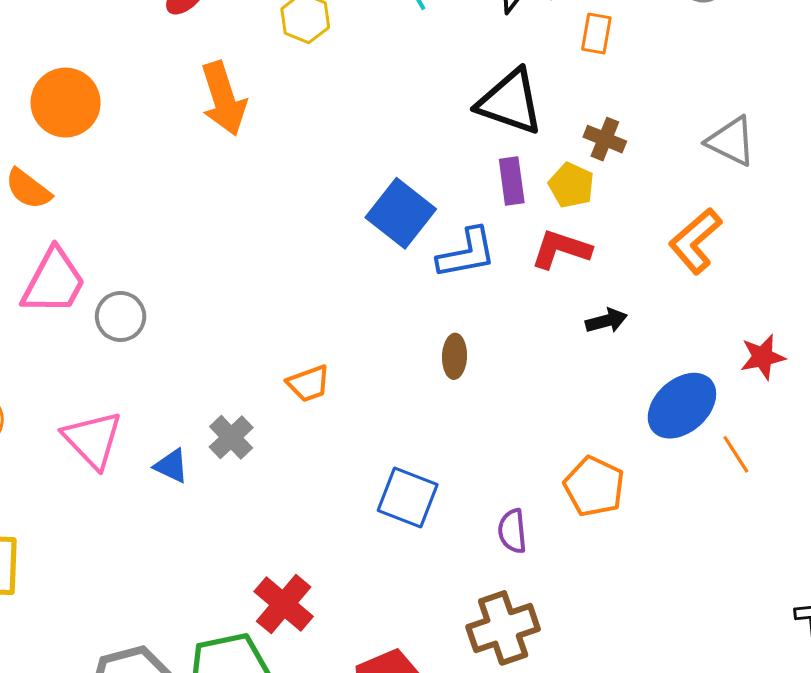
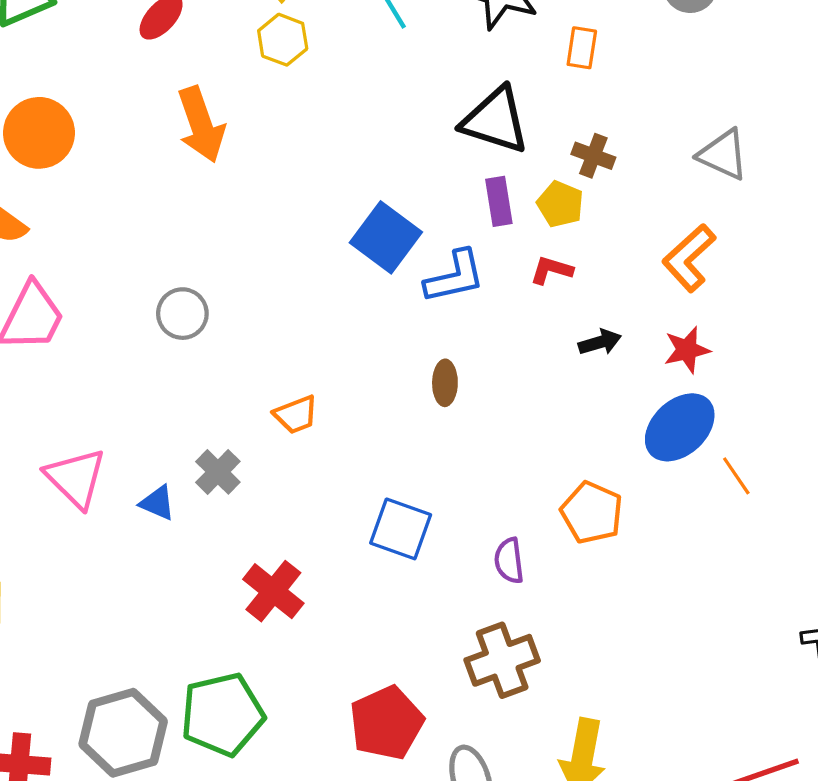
red L-shape: (561, 249) -> (551, 270), size x0.7
gray circle: (121, 316) -> (182, 314), moved
red star: (763, 357) -> (687, 350), moved
red cross: (284, 604) -> (273, 591), moved

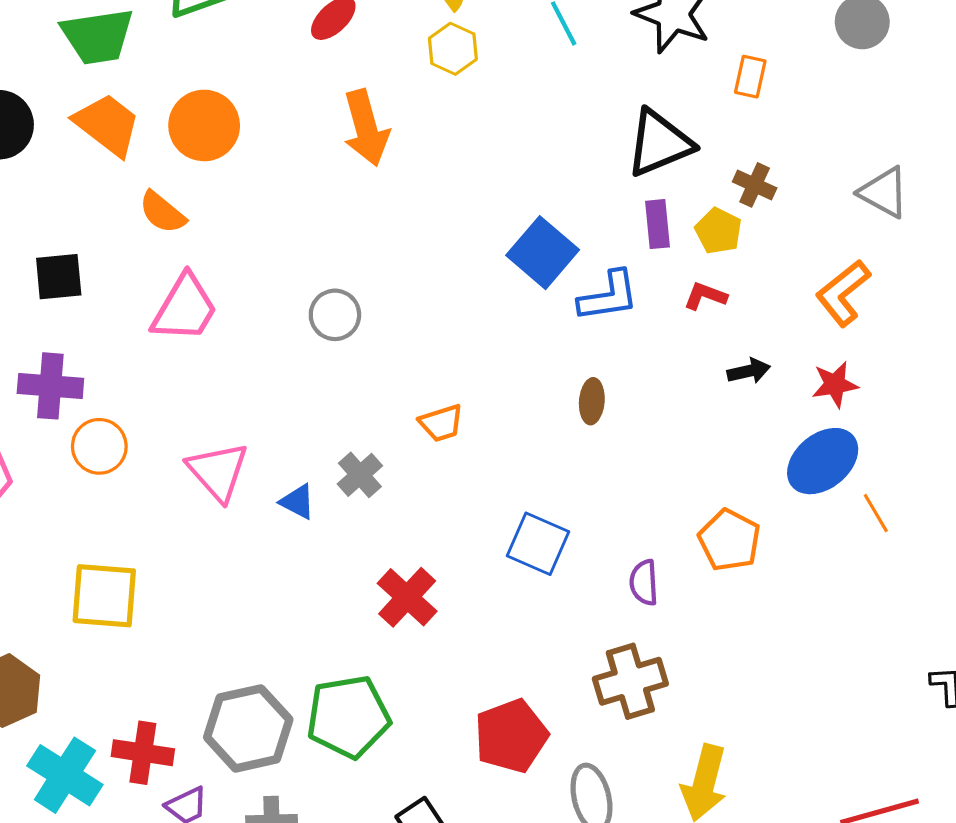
black triangle: (495, 120) -> (659, 143), turned -44

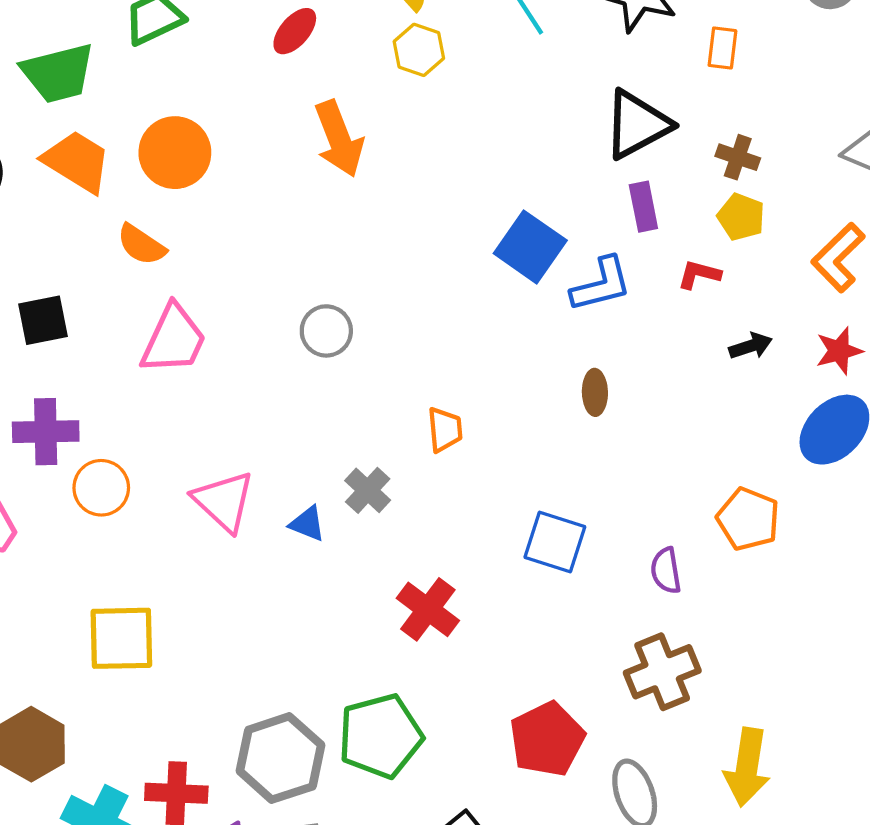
yellow pentagon: (718, 231) -> (741, 217), moved
orange trapezoid: (441, 423) -> (445, 430), turned -72

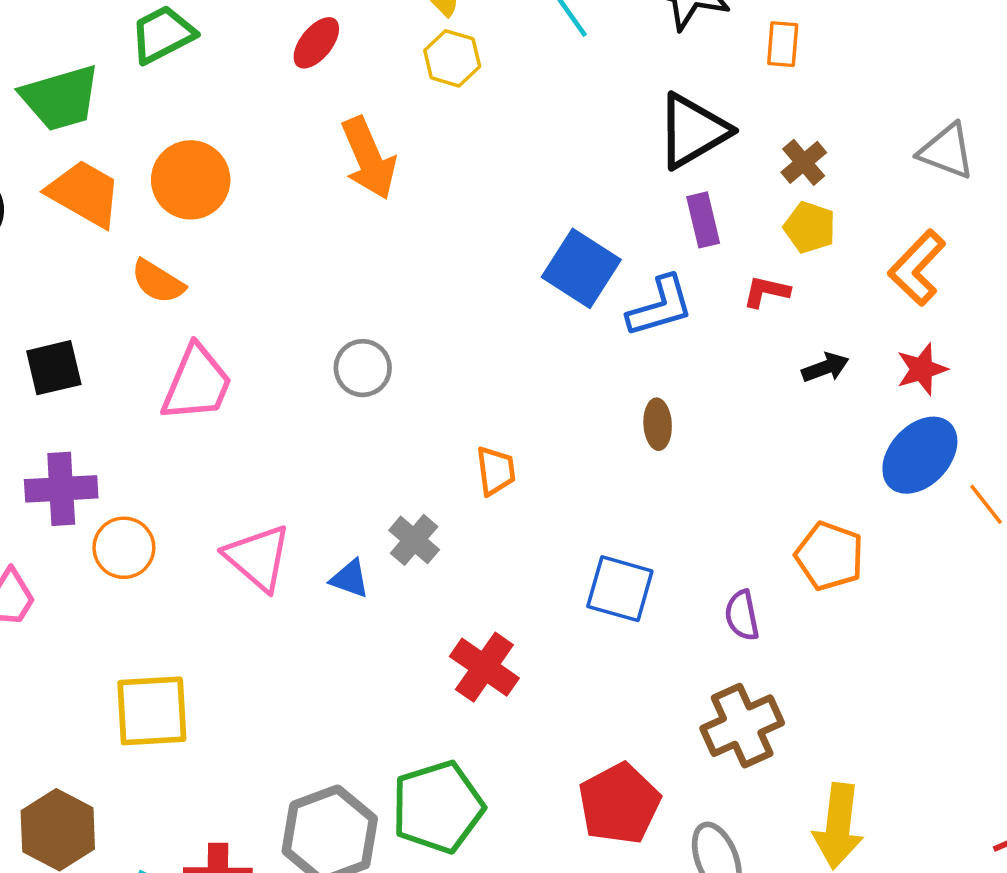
brown cross: (738, 157) -> (804, 162), turned 33

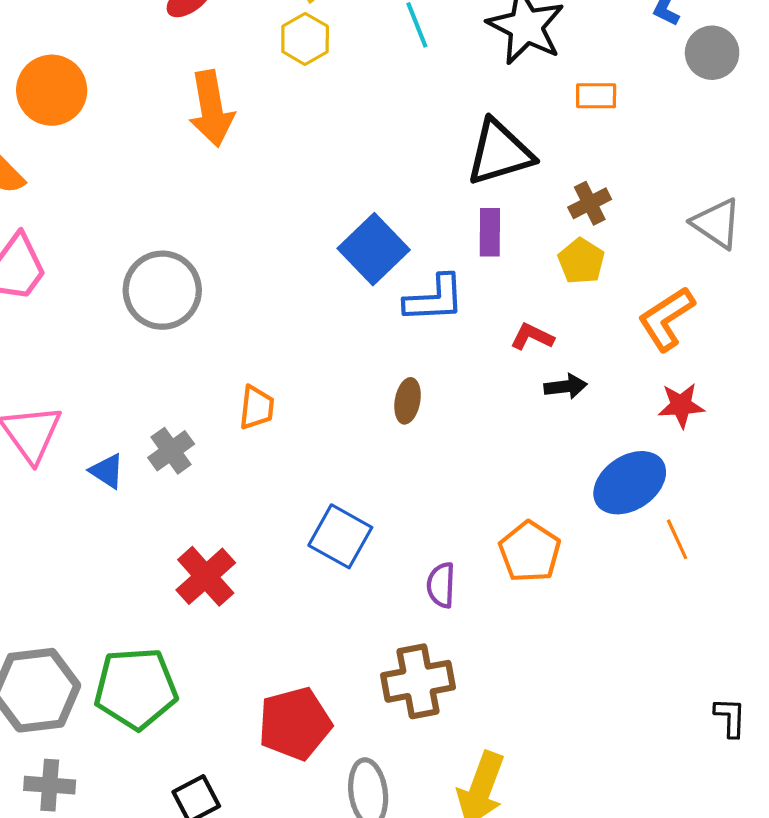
orange rectangle: (783, 44) -> (596, 96), turned 72
red L-shape: (766, 292) -> (532, 337), moved
gray circle: (363, 368) -> (162, 290), size x1.5
red star: (922, 369) -> (681, 405), moved

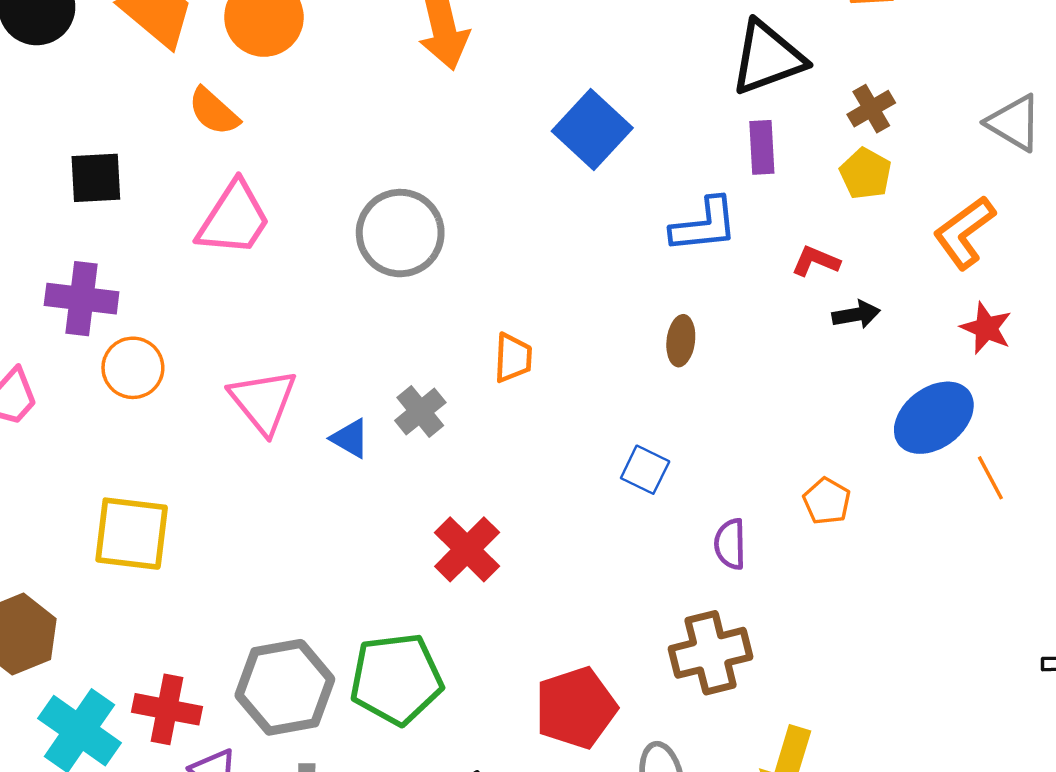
blue square: (374, 249) -> (592, 129), moved
red star: (681, 405) -> (986, 328), turned 30
blue square: (340, 536) -> (645, 470), moved, size x0.7
orange pentagon: (530, 552) -> (827, 501), size x0.7

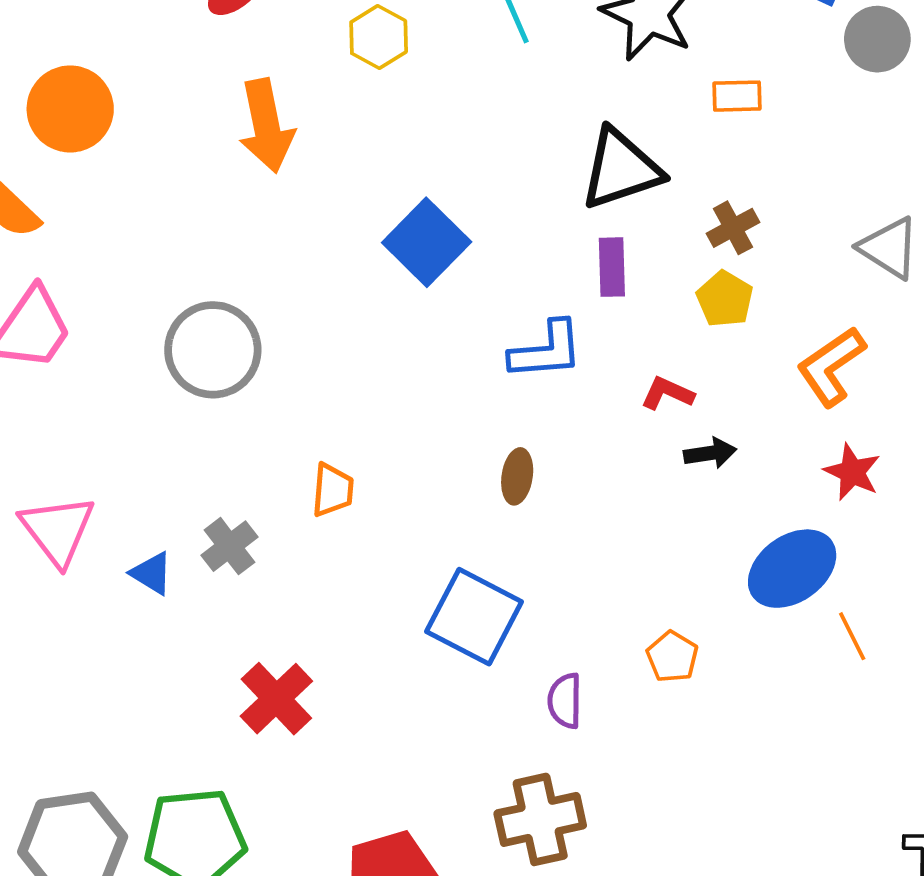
blue square: (645, 470) -> (474, 617), size x1.8

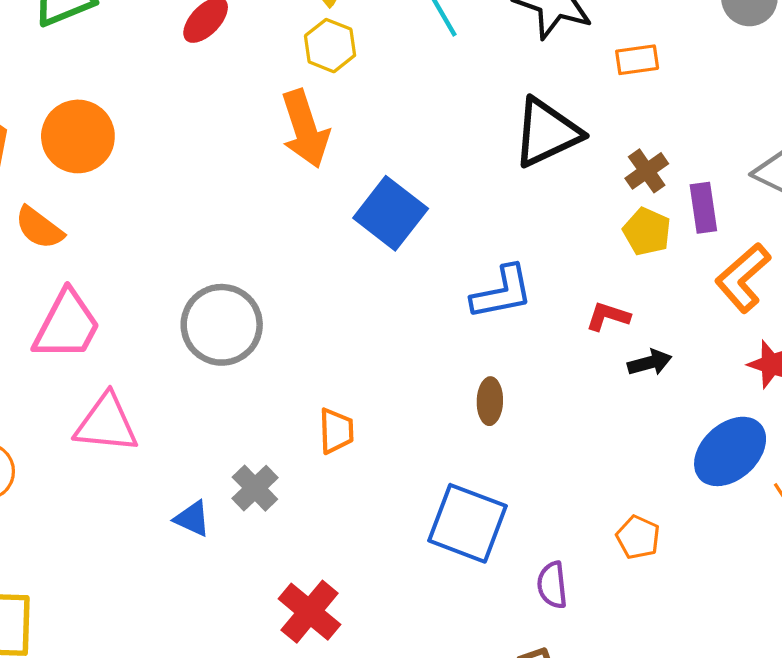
orange arrow: (266, 126) -> (305, 129), moved
purple rectangle: (612, 267) -> (703, 208), moved
pink triangle: (58, 530) -> (106, 423), moved, turned -40

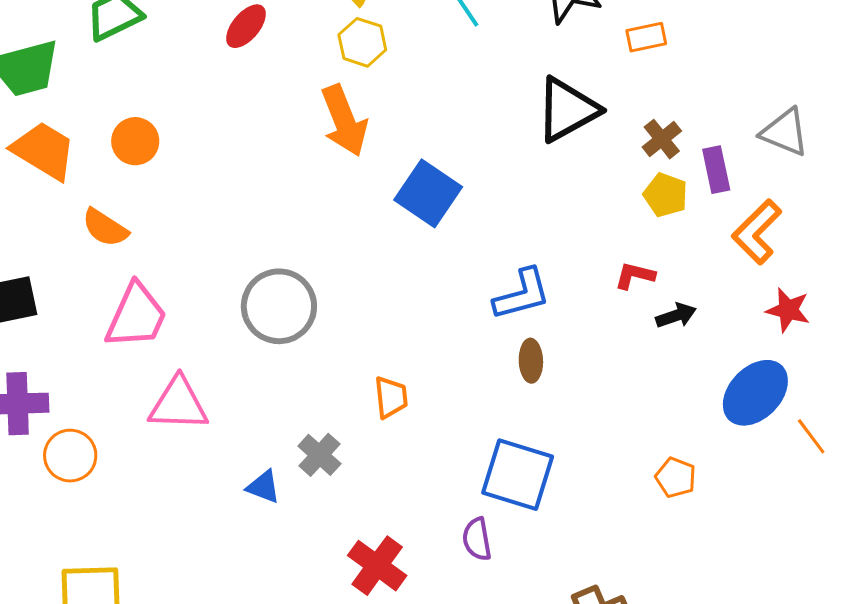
orange circle: (78, 136) -> (135, 141), size x0.7
blue L-shape: (502, 292) -> (522, 294), moved
purple semicircle: (552, 585) -> (477, 539), moved

